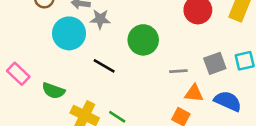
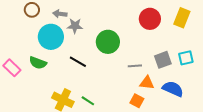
green semicircle: (53, 91) -> (38, 63), moved

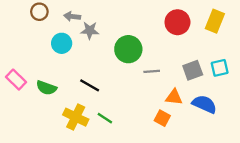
cyan circle: (51, 37) -> (62, 43), size x0.7
black line: (78, 62) -> (90, 85), moved
green semicircle: (38, 63) -> (46, 88), moved
gray line: (135, 66) -> (152, 71), moved

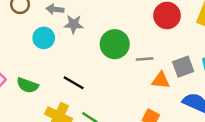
gray line: (152, 71) -> (145, 59), moved
orange triangle: (174, 97) -> (161, 80), moved

